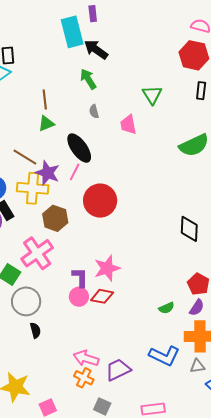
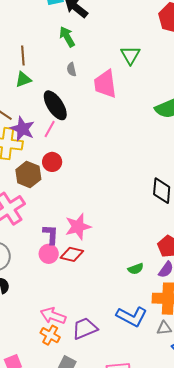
pink trapezoid: (128, 125) -> (105, 84), size x1.4
red circle: (100, 201) -> (52, 162), moved, size x0.6

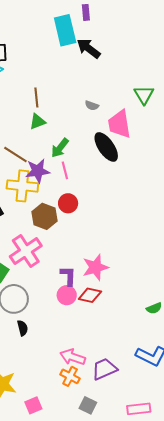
green arrow: (67, 37) -> (60, 148), moved, turned -110
gray semicircle: (72, 69) -> (92, 105), moved, turned -56
black ellipse: (55, 105) -> (106, 147), moved
purple star: (22, 129) -> (38, 171), turned -30
pink line: (50, 129) -> (65, 170), turned -42

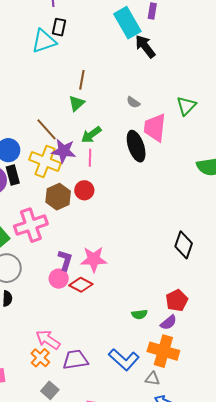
cyan rectangle: (65, 30) -> (127, 23), turned -32
green triangle: (37, 122) -> (77, 103), turned -36

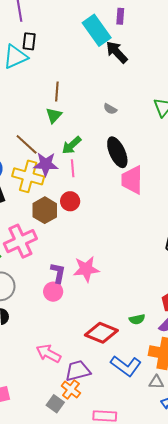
pink trapezoid: (155, 128) -> (132, 180), moved
red diamond: (81, 285) -> (101, 333), moved, size x1.4
orange cross: (40, 358) -> (71, 389), moved

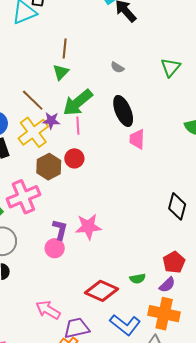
green arrow: (72, 145) -> (78, 103), size x1.5
purple star: (46, 164) -> (51, 121), size x0.7
yellow cross: (28, 176) -> (33, 132), turned 36
pink trapezoid: (132, 180) -> (137, 139), size x0.7

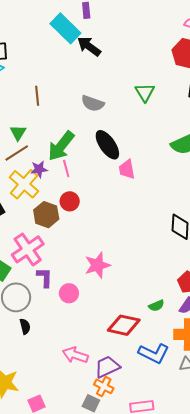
gray semicircle: (117, 67) -> (93, 103), size x1.6
green triangle: (61, 72) -> (18, 133), moved
brown line: (33, 100) -> (17, 153), turned -65
purple L-shape: (60, 230) -> (45, 277), moved

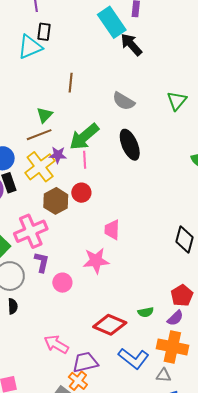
pink trapezoid: (127, 169) -> (112, 230), moved

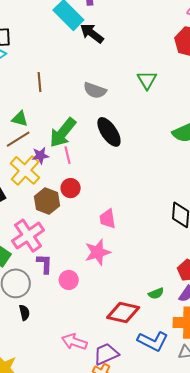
green triangle: (44, 115) -> (20, 119), turned -48

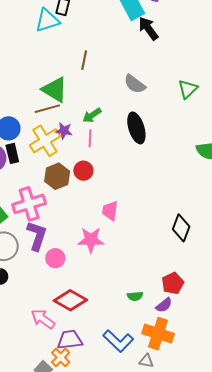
green triangle: (20, 119) -> (55, 90), size x1.6
green arrow: (63, 133) -> (92, 115), size x0.6
purple L-shape: (45, 264) -> (37, 236), size x1.4
red diamond: (123, 313) -> (70, 300), moved

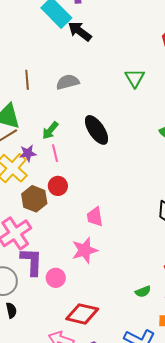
gray semicircle: (135, 84) -> (68, 82), moved, turned 145

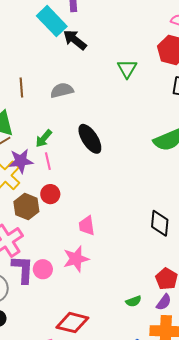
green triangle: (135, 78) -> (127, 69), moved
purple star: (28, 153) -> (21, 161), size x1.4
pink circle: (56, 278) -> (43, 269), moved

